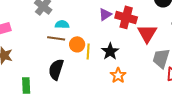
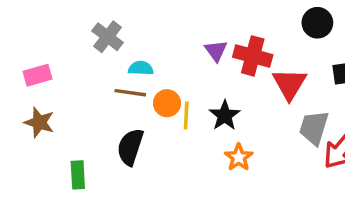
purple triangle: (105, 14) -> (216, 51), turned -32

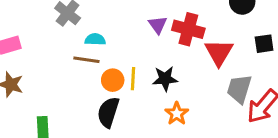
orange circle: (167, 103) -> (113, 80), moved
black star: (225, 115) -> (165, 79), turned 30
black semicircle: (130, 147) -> (108, 112), moved

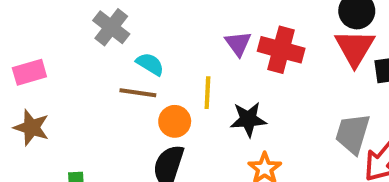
cyan semicircle: (95, 39) -> (150, 64), turned 30
red triangle: (219, 52) -> (355, 48), moved
yellow line: (133, 79) -> (207, 93), moved

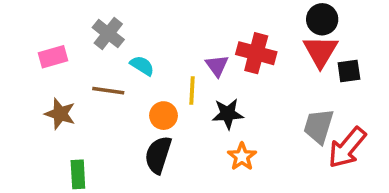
purple triangle: (238, 44) -> (217, 66), moved
pink rectangle: (29, 72) -> (53, 57), moved
brown line: (138, 93) -> (108, 91), moved
brown star: (31, 128) -> (60, 114), moved

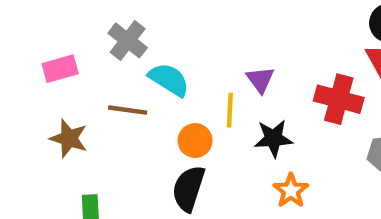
red cross: (256, 53) -> (339, 99), moved
cyan semicircle: (142, 66) -> (169, 80), size x1.4

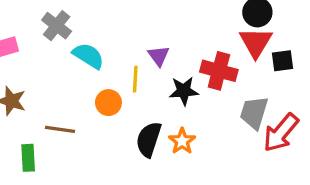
brown line: (128, 110) -> (60, 129), moved
black star: (273, 138) -> (184, 91), moved
black semicircle: (189, 188) -> (149, 139), moved

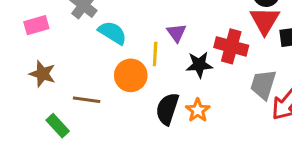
orange circle: (108, 103) -> (131, 75), size x1.4
green rectangle: (28, 158) -> (58, 126), turned -40

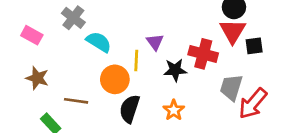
pink rectangle: (36, 25) -> (32, 35), turned 45
black semicircle: (167, 109) -> (130, 109), moved

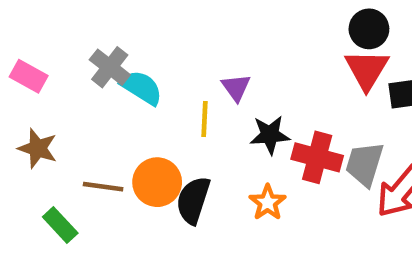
gray cross: (73, 18) -> (110, 67), moved
red cross: (203, 54) -> (317, 157), moved
orange circle: (115, 79) -> (157, 182), moved

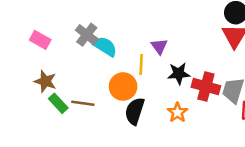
orange circle: (157, 182) -> (123, 87), moved
green rectangle: (60, 225) -> (58, 103), moved

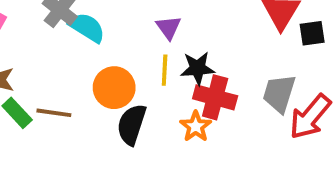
yellow line: (141, 64) -> (165, 70), moved
red cross: (206, 87) -> (215, 97), moved

